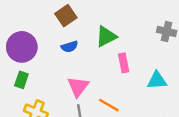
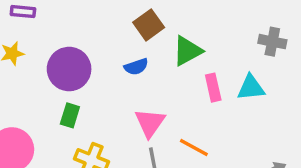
brown square: (66, 16) -> (149, 25), moved
cyan triangle: (157, 80) -> (251, 88), moved

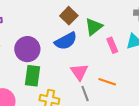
blue semicircle: (136, 67) -> (66, 41), size x1.6
green rectangle: (70, 115) -> (32, 76), size x1.5

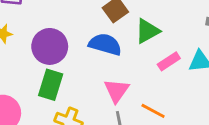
blue semicircle: (66, 41) -> (105, 44), turned -145
pink rectangle: (112, 45) -> (169, 61), turned 70

